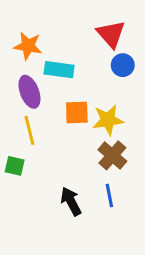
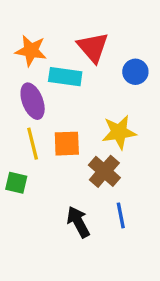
red triangle: (111, 34) -> (93, 47), moved
orange square: (77, 113) -> (67, 144), moved
brown cross: (112, 155) -> (104, 171), moved

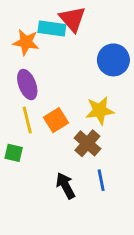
red triangle: (93, 47) -> (72, 19), moved
blue circle: (135, 72) -> (113, 60), size x1.5
cyan rectangle: (65, 77) -> (52, 28), moved
orange square: (67, 144) -> (56, 120), turned -30

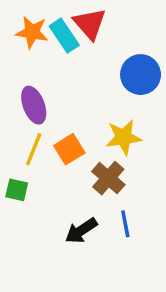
cyan rectangle: (52, 28) -> (64, 36), turned 48
orange star: (26, 42) -> (32, 32), moved
yellow line: (27, 120) -> (34, 149), turned 36
black arrow: (66, 186) -> (81, 231), turned -96

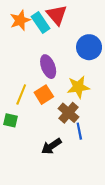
orange star: (32, 32) -> (20, 20), turned -30
purple ellipse: (34, 105) -> (48, 67), moved
blue line: (125, 224) -> (79, 131), moved

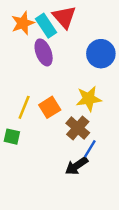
purple ellipse: (48, 67) -> (44, 52), moved
blue line: (79, 131) -> (90, 149), turned 42
black arrow: (51, 146) -> (76, 166), moved

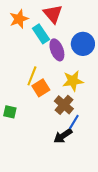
cyan rectangle: (46, 26) -> (41, 34), moved
purple ellipse: (44, 52) -> (57, 50), moved
yellow line: (24, 107) -> (32, 76), moved

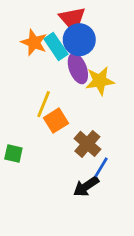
orange star: (19, 19) -> (34, 42), moved, turned -30
blue circle: (83, 44) -> (79, 40), moved
yellow star: (73, 81) -> (100, 81), moved

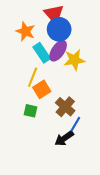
cyan rectangle: (56, 47) -> (42, 53), moved
purple ellipse: (78, 69) -> (58, 51), turned 55
green square: (13, 153) -> (31, 111), moved

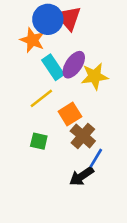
blue circle: (59, 29) -> (48, 19), moved
yellow line: (33, 77) -> (41, 98), turned 30
orange square: (42, 89) -> (70, 114), moved

